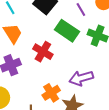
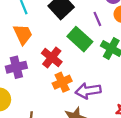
orange cross: (51, 93) -> (62, 82), moved

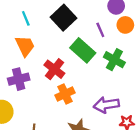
purple arrow: (88, 91) -> (106, 105), moved

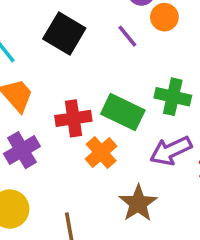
green rectangle: (83, 50) -> (123, 112), moved
green cross: (114, 60) -> (173, 97), moved
red cross: (54, 69) -> (73, 118), turned -30

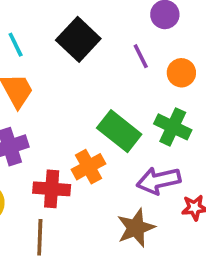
orange circle: (164, 17) -> (181, 73), moved
red cross: (73, 118) -> (52, 189), moved
brown star: (138, 203) -> (136, 228), moved

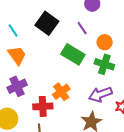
orange circle: (181, 73) -> (105, 42), moved
green rectangle: (119, 131) -> (73, 54), moved

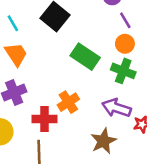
purple line: (82, 28) -> (125, 20), moved
purple arrow: (100, 94) -> (116, 108), turned 35

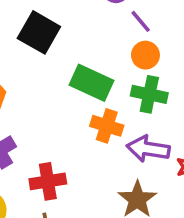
orange cross: (68, 102) -> (107, 126), moved, turned -30

